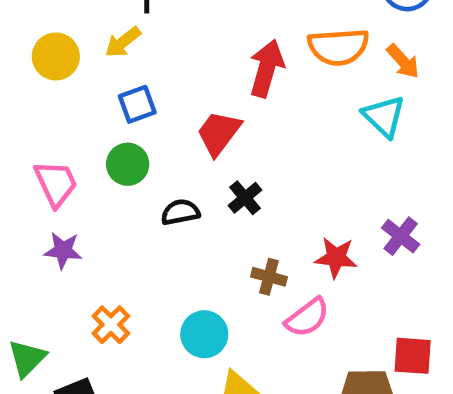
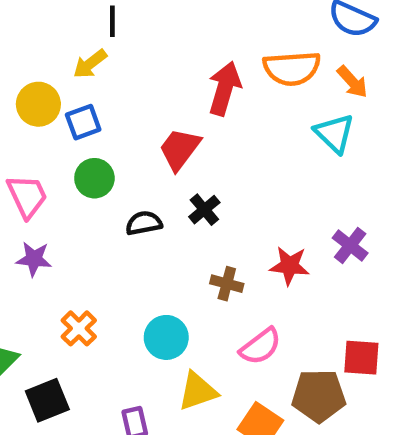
yellow circle: (56, 56) -> (38, 104), moved
blue square: (137, 104) -> (83, 122), moved
pink semicircle: (307, 317) -> (260, 346), moved

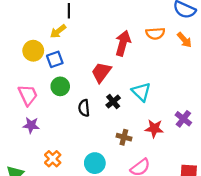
orange semicircle: (292, 68) -> (155, 33), size x0.7
cyan triangle: (334, 133) -> (141, 92), moved
black semicircle: (144, 223) -> (84, 108), turned -84

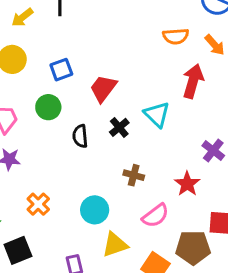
yellow arrow: (58, 31) -> (22, 17), moved
red arrow: (123, 43) -> (193, 81), moved
blue square: (55, 59) -> (61, 70), moved
red star: (154, 129) -> (187, 184), moved, turned 30

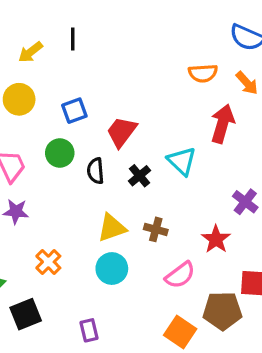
black semicircle: (80, 136) -> (96, 171), moved
yellow triangle: (115, 245) -> (112, 228), moved

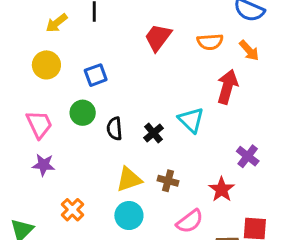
red trapezoid: (122, 132) -> (158, 37), moved

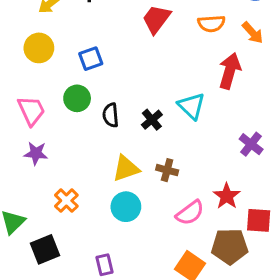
red star: (222, 189) -> (227, 196), moved

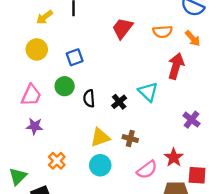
pink trapezoid: (31, 111) -> (31, 95), turned 50

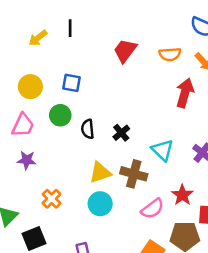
yellow circle: (37, 49) -> (30, 87), moved
blue square: (75, 57) -> (71, 83), turned 30
cyan triangle: (148, 92) -> (162, 150), moved
brown cross: (130, 139) -> (134, 174), size x1.5

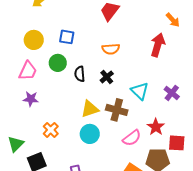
orange semicircle: (170, 54) -> (111, 49), moved

